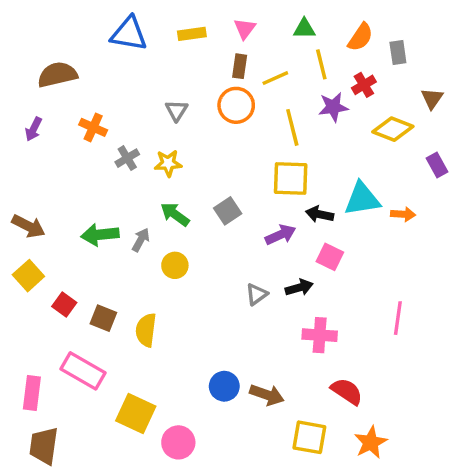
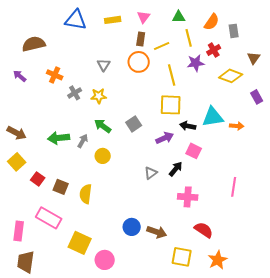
purple arrow: (34, 129) -> (20, 76), turned 104
black arrow: (299, 287) -> (176, 169), turned -35

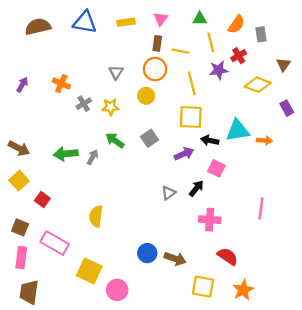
brown semicircle: (34, 44) -> (38, 27), moved
yellow line: (162, 46) -> (181, 51), turned 35
purple arrow: (20, 76) -> (22, 85), turned 80
yellow circle: (103, 156) -> (146, 96), moved
brown square: (61, 187) -> (20, 227), moved

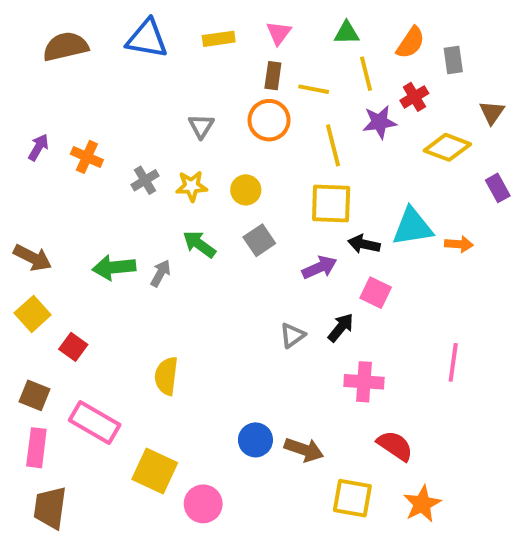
orange cross: (61, 84) -> (87, 157), moved
yellow circle: (146, 96) -> (246, 190), moved

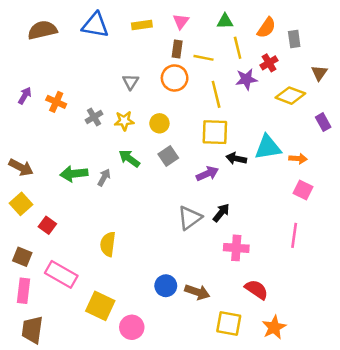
pink square: (376, 293) -> (303, 190), moved
gray triangle: (292, 335) -> (190, 218), size x1.5

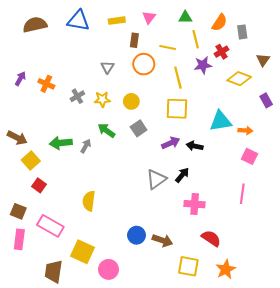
brown rectangle: (177, 49) -> (134, 40), moved
black arrow: (236, 159) -> (195, 146), moved
yellow square: (21, 204) -> (31, 161), moved
brown trapezoid: (32, 330) -> (54, 271), moved

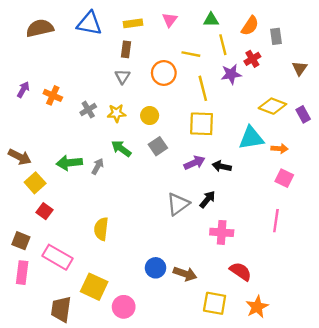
brown rectangle: (134, 40) -> (126, 49), moved
yellow diamond: (239, 79) -> (272, 106), moved

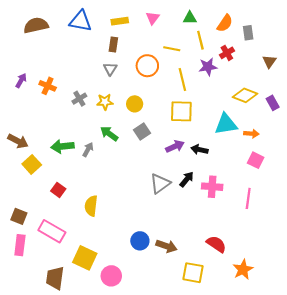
red square: (45, 211) -> (58, 190), moved
pink cross: (222, 232) -> (212, 187), moved
orange star: (257, 307) -> (243, 270), moved

